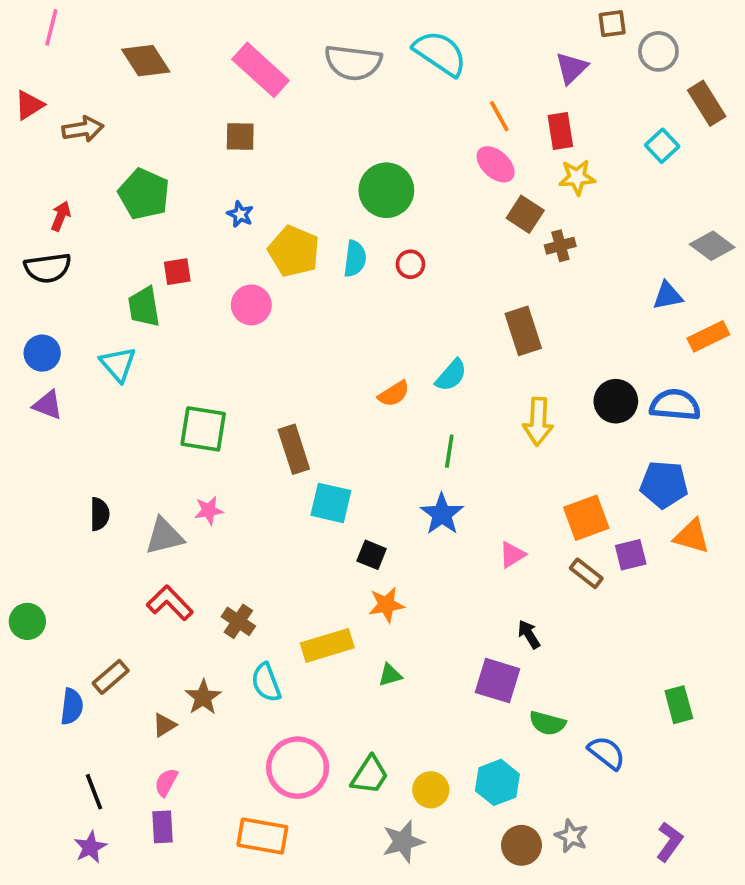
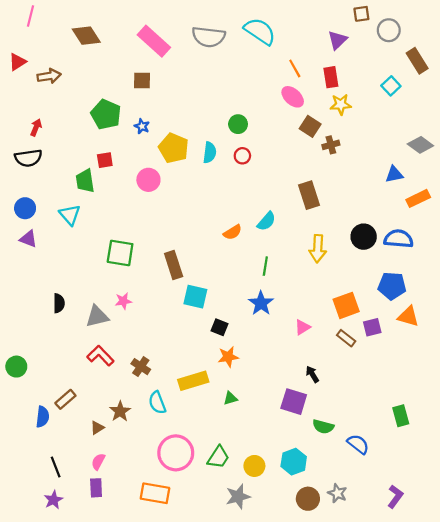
green circle: (386, 190) -> (238, 124), moved, size x0.6
green pentagon: (144, 194) -> (106, 114), moved

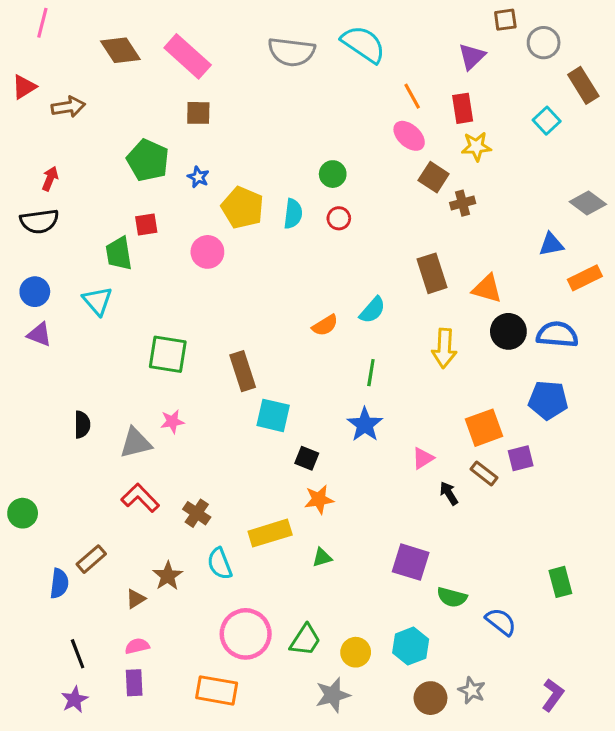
pink rectangle: (154, 41) -> (188, 56), moved
orange triangle: (408, 316) -> (487, 289), moved
black arrow: (312, 374) -> (449, 493), moved
pink semicircle: (98, 462) -> (137, 646), turned 49

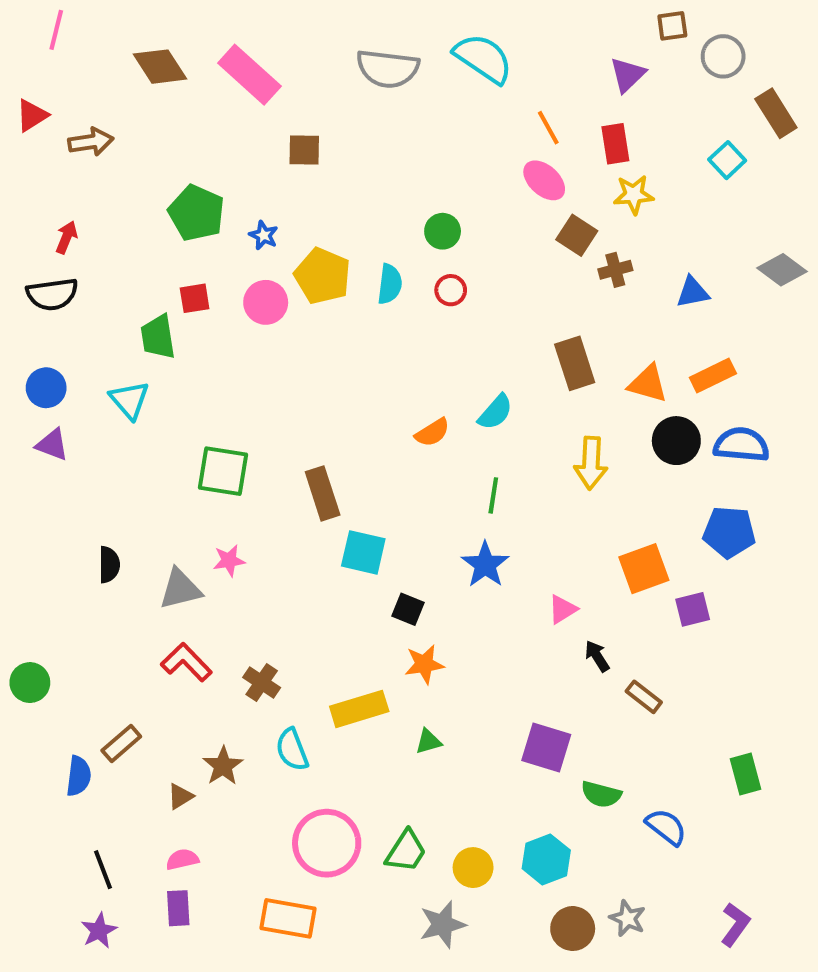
brown square: (198, 113) -> (304, 150), moved
blue triangle: (551, 244) -> (693, 292), moved
pink circle: (207, 252) -> (266, 302), moved
orange rectangle: (585, 278) -> (713, 376), moved
brown rectangle: (484, 473) -> (644, 697), moved

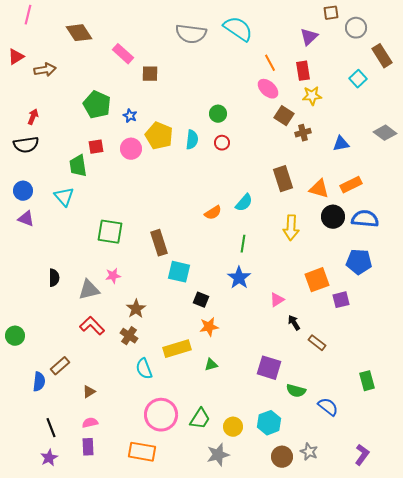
pink rectangle: (249, 75) -> (123, 54), moved, size x0.7
brown star: (223, 766) -> (136, 309), moved

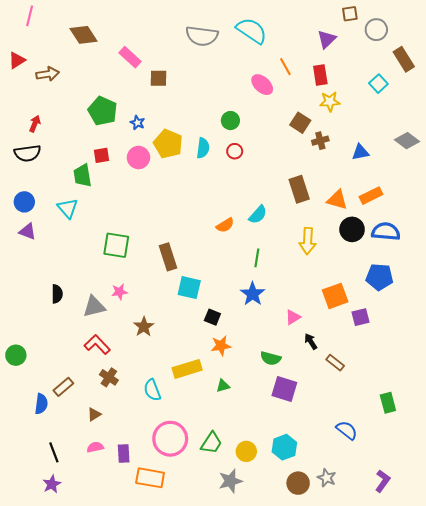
pink ellipse: (268, 89) -> (262, 85), moved
brown cross: (129, 336) -> (109, 377), moved
green semicircle: (296, 391) -> (271, 358), moved
purple rectangle: (88, 447) -> (124, 454), moved

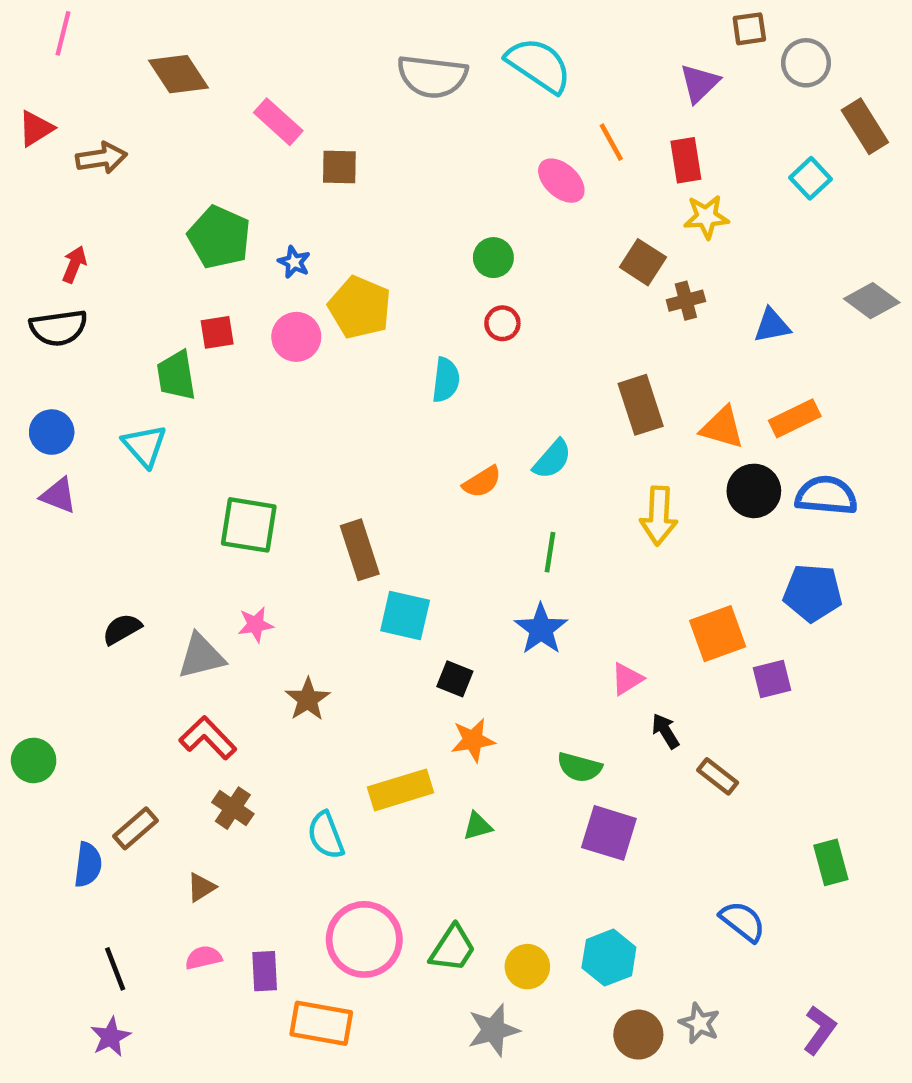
cyan semicircle: (203, 148) -> (446, 380), moved
black semicircle: (57, 294) -> (122, 629), turned -120

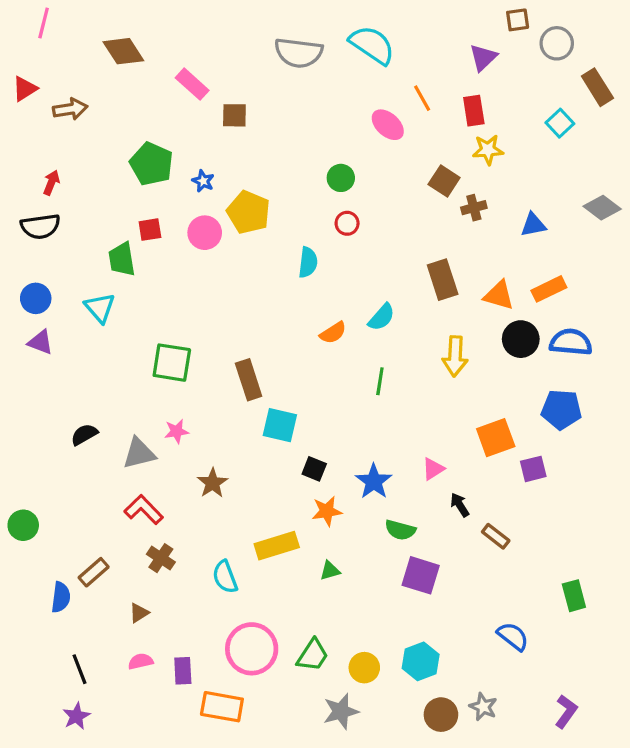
blue star: (541, 629) -> (374, 481), moved

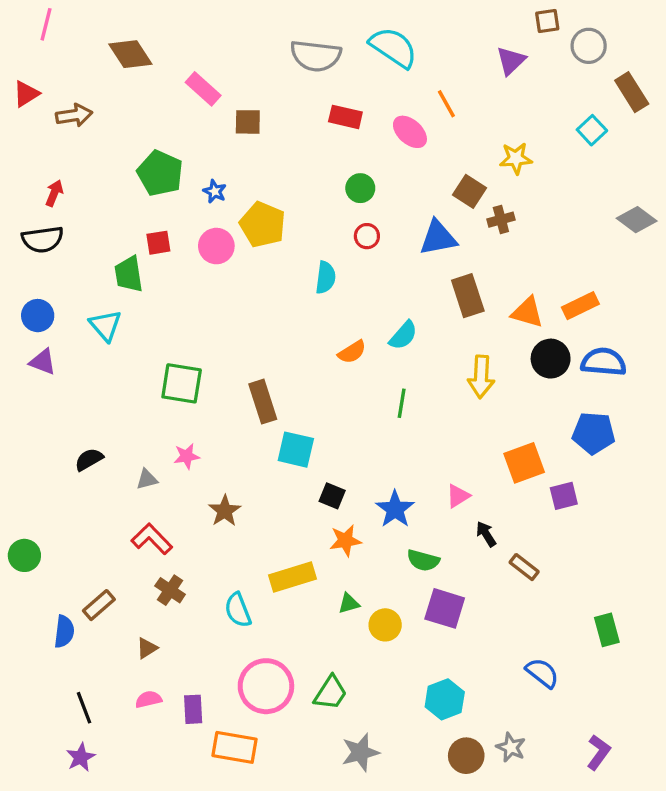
red rectangle: (474, 111) -> (345, 117), moved, turned -68
blue triangle: (533, 225) -> (438, 238), moved, size x1.4
gray triangle: (139, 453) -> (147, 479), size x0.6
yellow circle: (364, 668) -> (385, 625), moved

